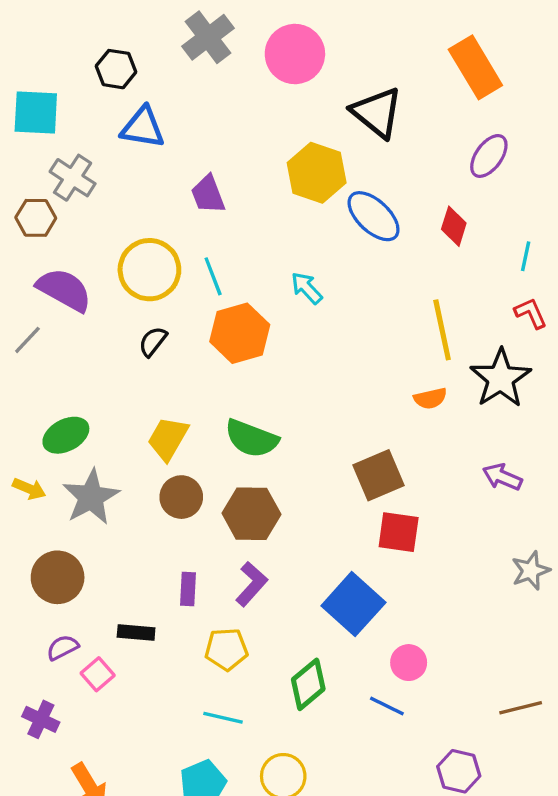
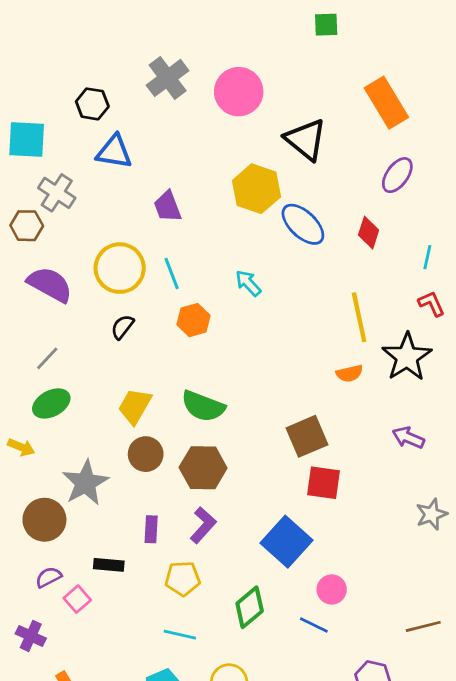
orange hexagon: (240, 333) -> (194, 320), size x0.7
gray line: (27, 340) -> (47, 358), moved
gray star: (91, 497) -> (85, 483), moved

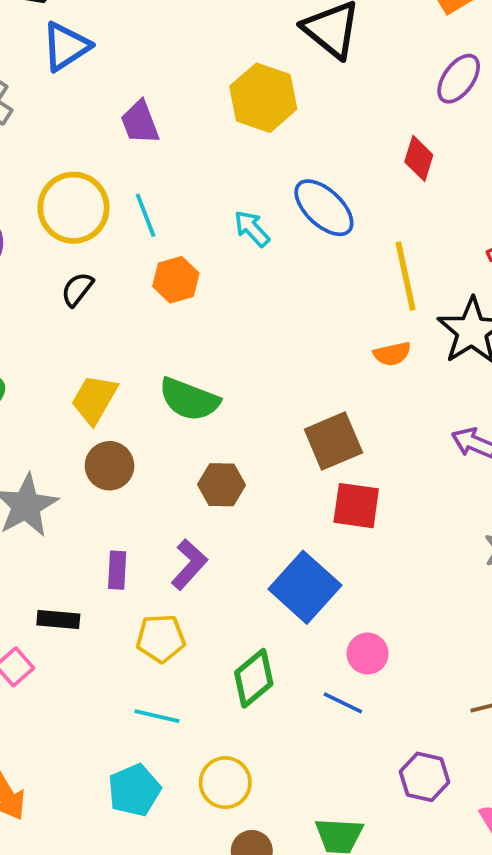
blue triangle: (114, 152) -> (66, 46), turned -42
blue ellipse: (303, 224) -> (324, 208), moved
brown hexagon: (203, 468) -> (221, 485), moved, size x0.7

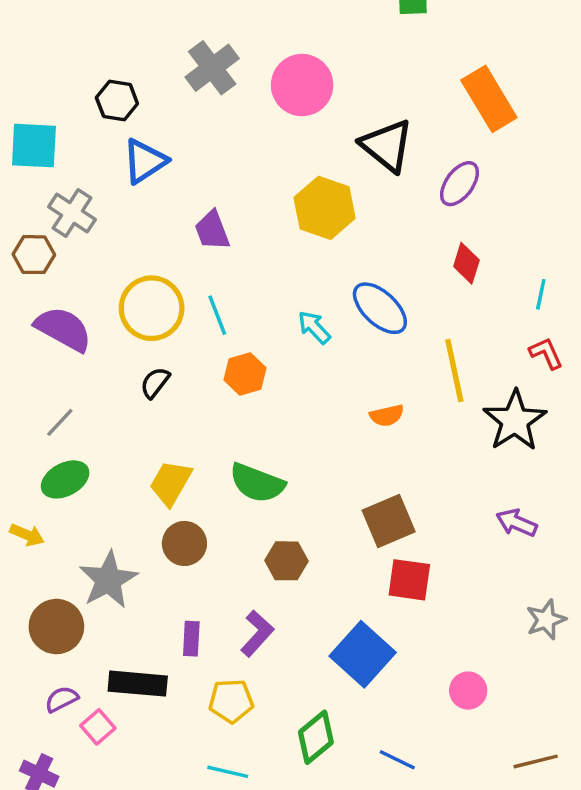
purple ellipse: (459, 79) -> (460, 184), moved
orange semicircle: (392, 354) -> (387, 415), moved
black rectangle: (58, 619) -> (138, 684), size x1.5
pink circle: (368, 654) -> (468, 691), moved

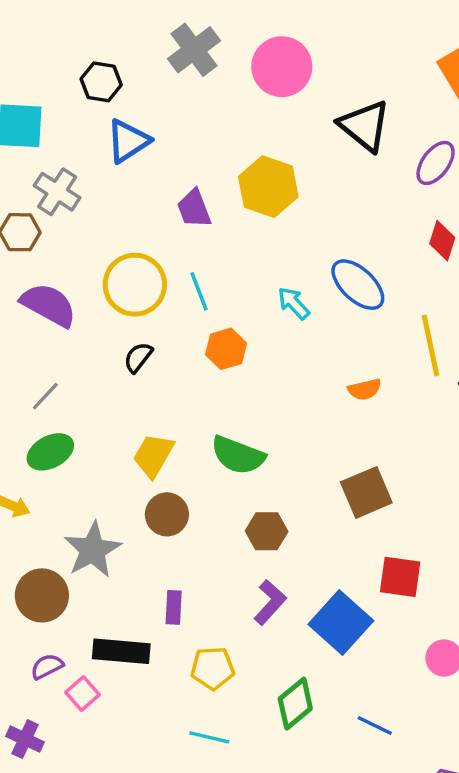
yellow hexagon: (325, 208) -> (268, 187), moved
red square: (409, 580) -> (400, 577), moved
purple L-shape: (257, 633) -> (270, 602), moved

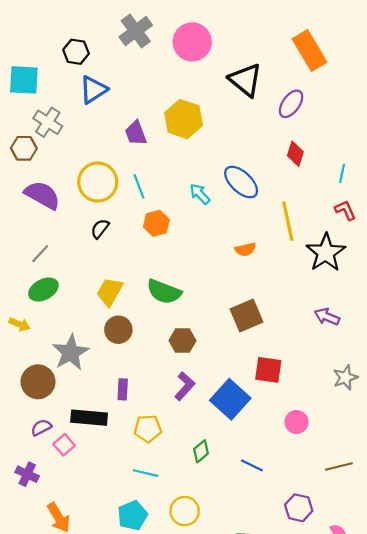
green diamond: (295, 704) -> (201, 451), size x0.7

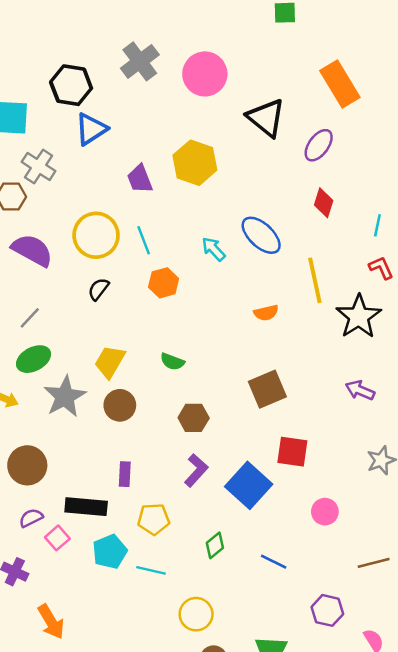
black hexagon: (76, 52) -> (71, 85), size x1.4
green semicircle: (164, 292) -> (172, 362), size x0.6
gray star: (71, 353) -> (65, 397), moved
cyan pentagon: (132, 515) -> (110, 552), moved

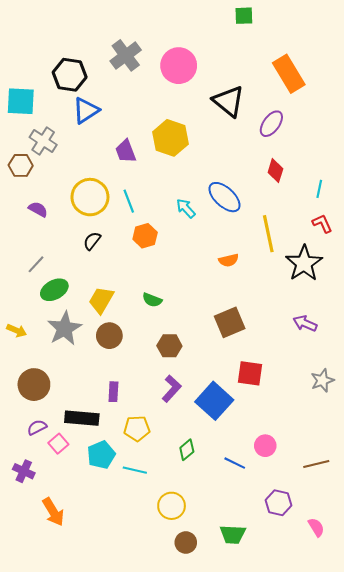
purple semicircle: (32, 250) -> (38, 209), size x0.6
green ellipse: (34, 359) -> (54, 290), moved
pink circle: (325, 512) -> (265, 446), moved

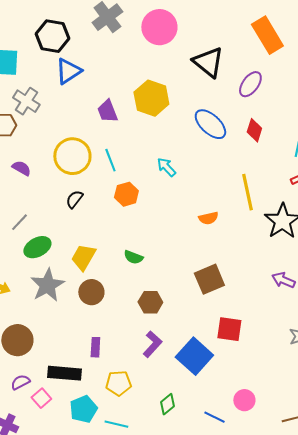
blue ellipse: (224, 197) -> (210, 124), moved

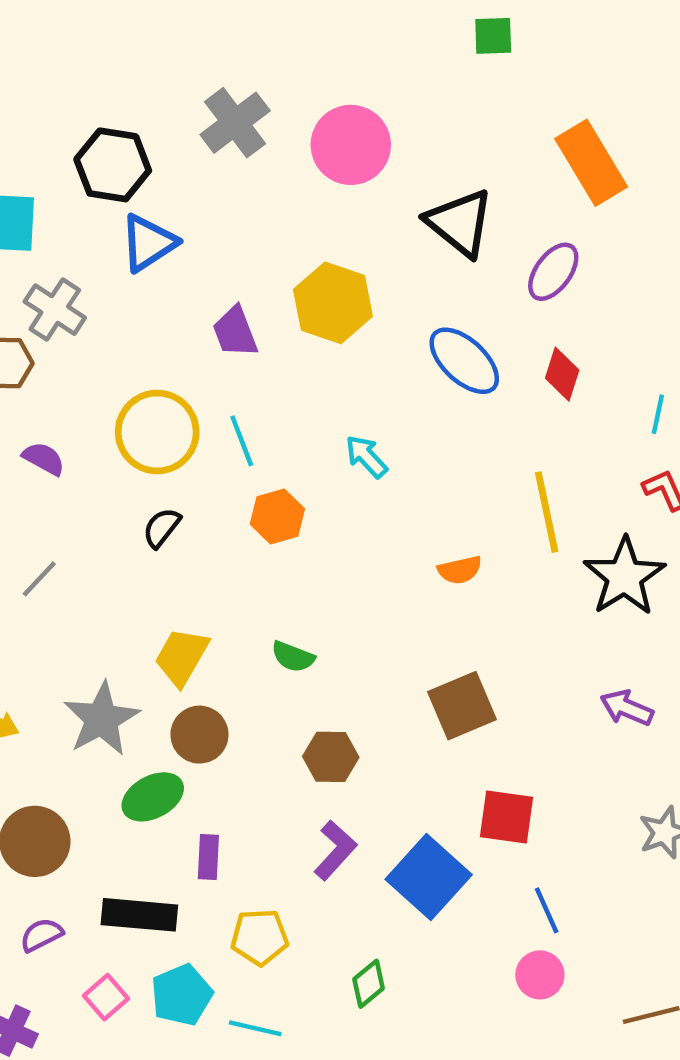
green ellipse: (37, 247) -> (153, 797), moved
pink square: (41, 398) -> (106, 997), moved
blue line: (214, 417) -> (547, 910), moved, turned 40

